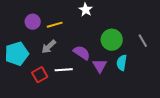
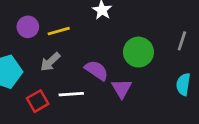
gray line: (143, 41) -> (182, 41), moved, turned 48
cyan semicircle: (122, 63) -> (183, 84), moved

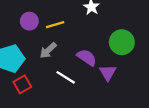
white line: (71, 94) -> (66, 77), turned 36
red square: (38, 101) -> (22, 84), moved

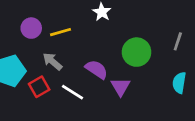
gray arrow: (48, 50) -> (53, 61), turned 84
red square: (22, 84) -> (39, 87), moved

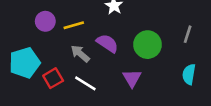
gray arrow: (53, 61) -> (80, 54), moved
purple semicircle: (97, 69) -> (107, 43), moved

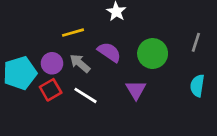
purple circle: (45, 21) -> (52, 63), moved

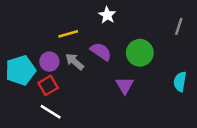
gray line: (196, 42) -> (179, 26), moved
white line: (86, 95) -> (51, 112), moved

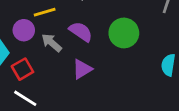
purple circle: (49, 62) -> (24, 30), moved
purple triangle: (125, 85) -> (82, 69), moved, turned 30

